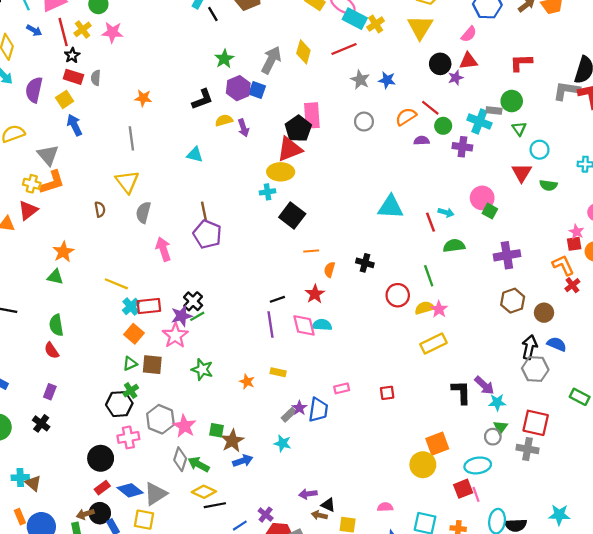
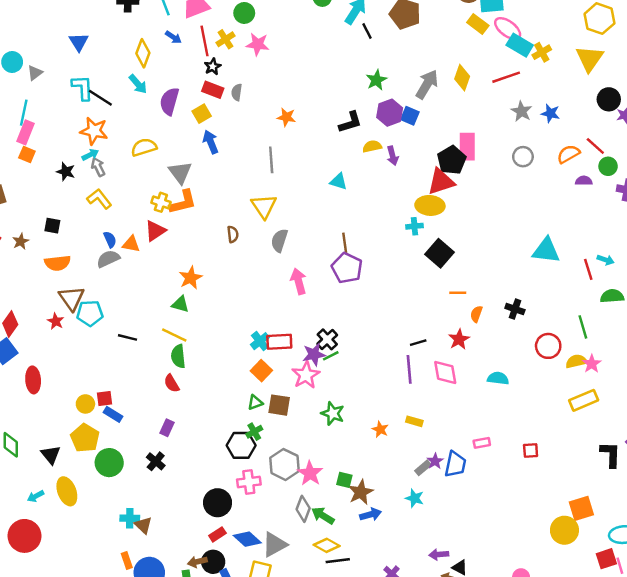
yellow line: (116, 284) -> (174, 335), moved
cyan semicircle: (322, 325) -> (498, 378), moved

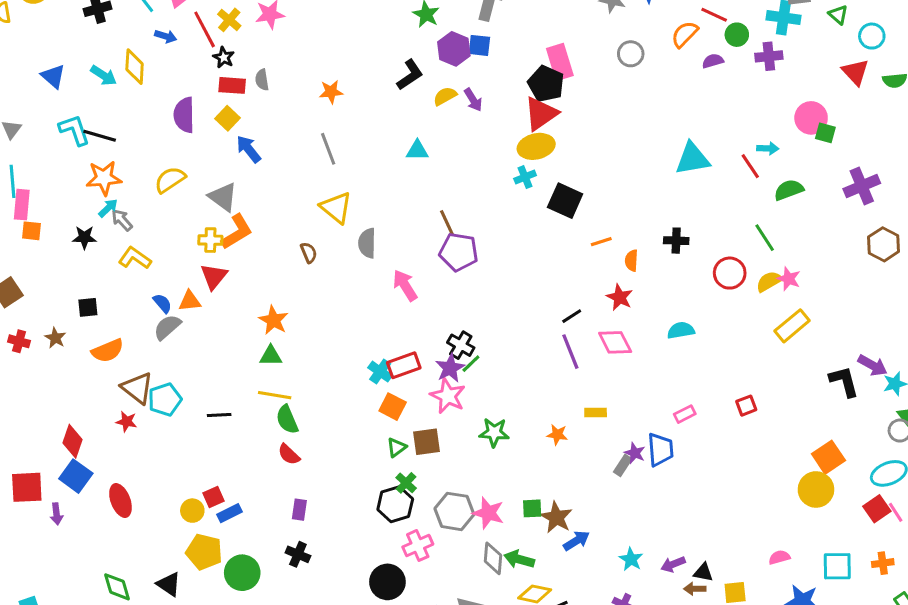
cyan arrow: (138, 84) -> (104, 75), moved
blue rectangle: (113, 414) -> (229, 513), turned -42
cyan star: (415, 498) -> (631, 559), moved, turned 30

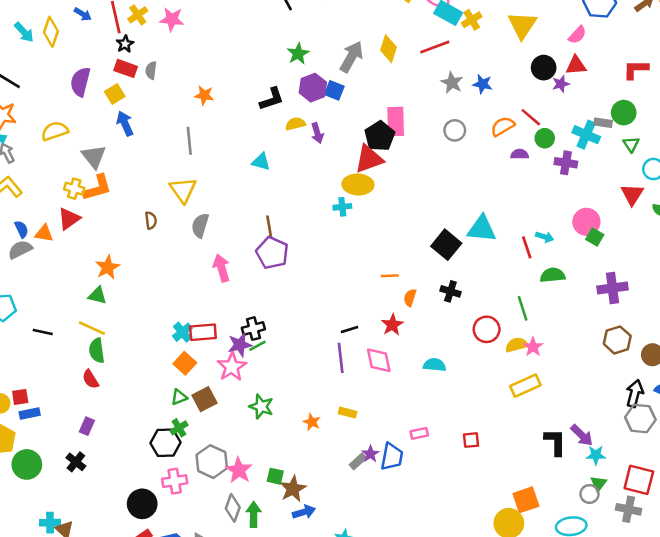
black square: (565, 201) -> (446, 245), moved
black cross: (461, 345) -> (253, 329), turned 30
brown square: (426, 442) -> (204, 399), turned -35
green arrow: (519, 559) -> (254, 514), turned 60

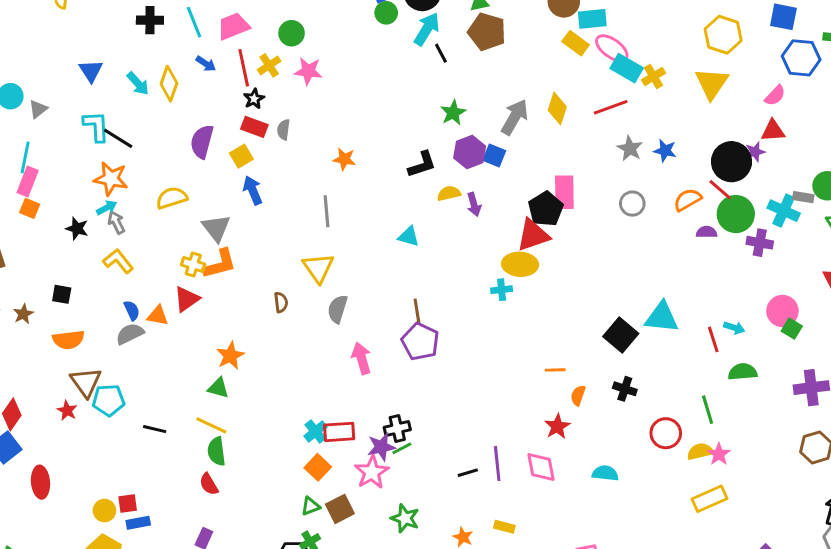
black circle: (544, 68) -> (731, 162), moved, size x1.4
green circle: (545, 138) -> (736, 214), size x1.6
black line: (349, 329) -> (468, 473), moved

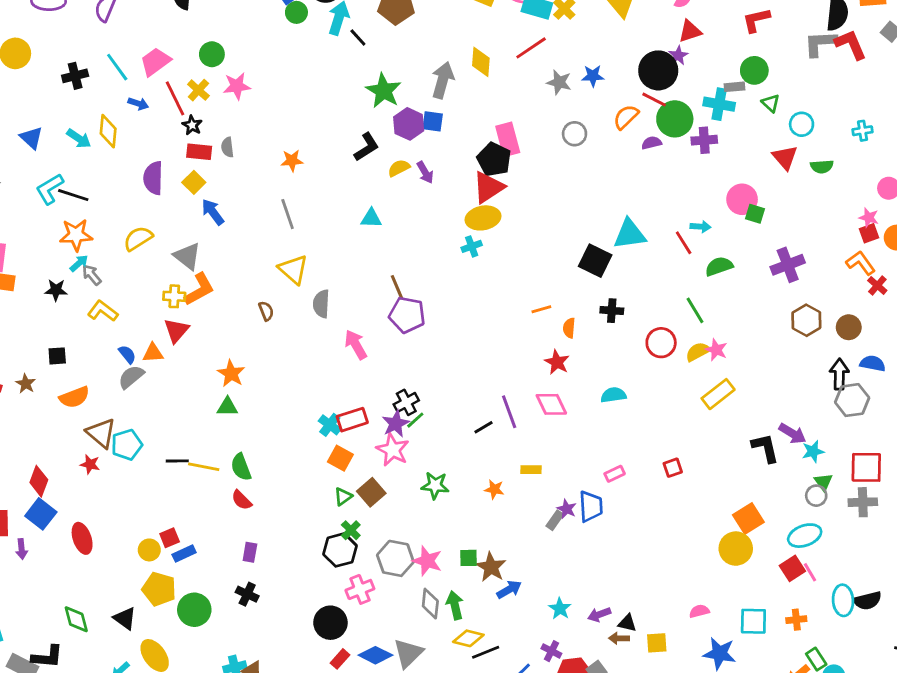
green star: (453, 113) -> (384, 91), size x1.4
cyan L-shape: (96, 126) -> (50, 189), turned -104
yellow line: (211, 425) -> (204, 467), moved

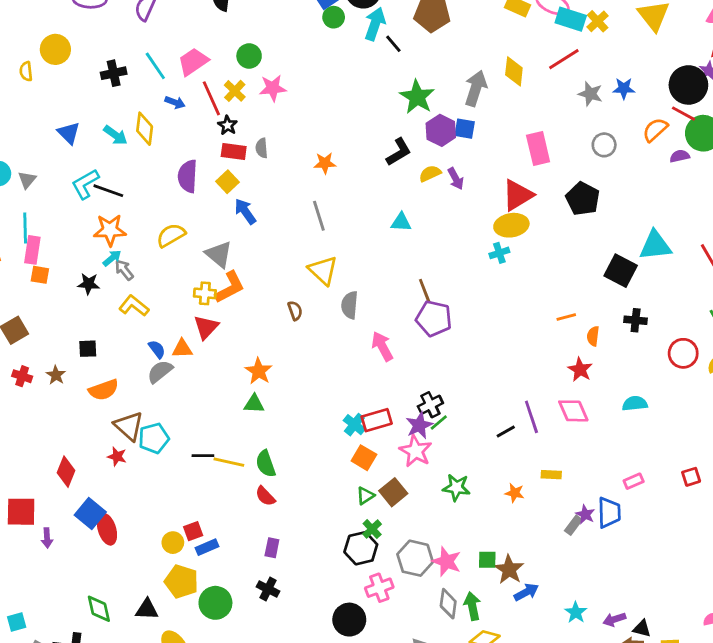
black pentagon: (494, 159) -> (583, 199), moved
blue square: (41, 514) -> (90, 514), moved
black triangle: (125, 618) -> (147, 609), turned -35

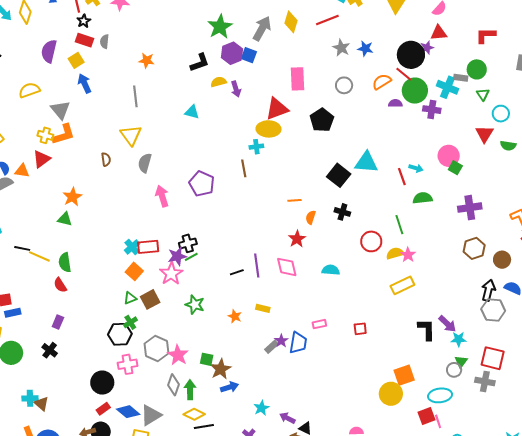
brown line: (425, 291) -> (244, 168), moved
purple arrow: (614, 619) -> (287, 418), turned 35

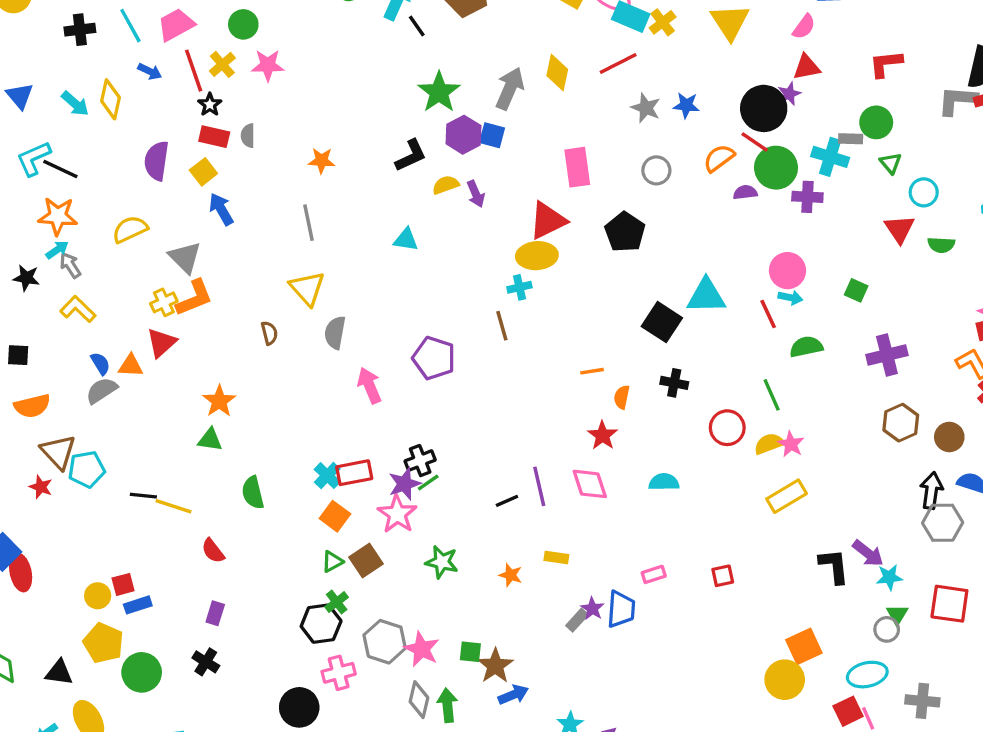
yellow cross: (45, 135) -> (164, 302), turned -35
pink circle: (449, 156) -> (787, 271), moved
green semicircle: (65, 262) -> (253, 493), moved
gray cross: (485, 381) -> (922, 701), moved

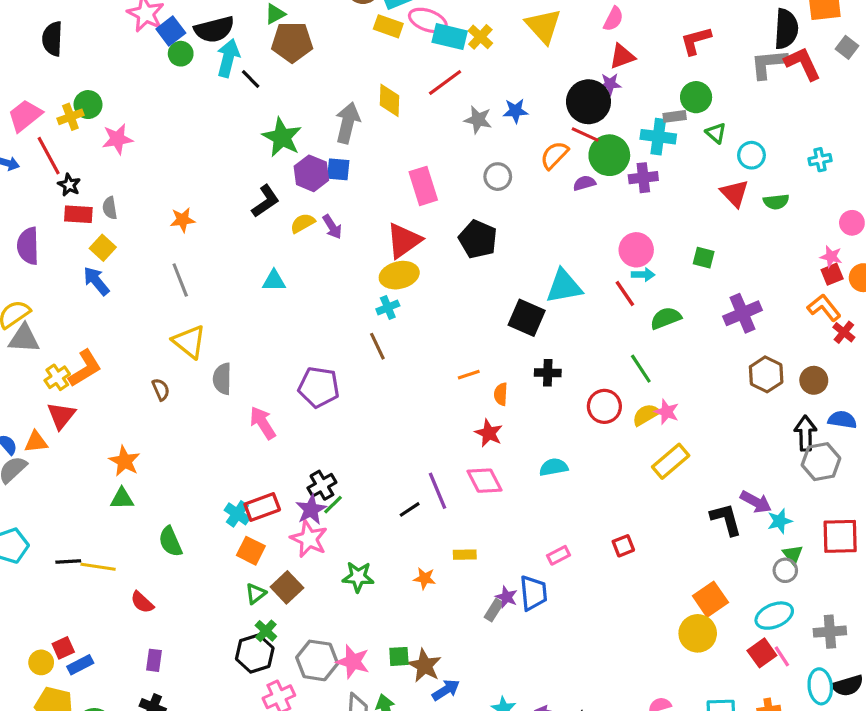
yellow cross: (222, 64) -> (70, 117), moved, turned 30
purple star: (789, 94) -> (610, 84), turned 30
yellow square: (203, 172) -> (103, 248), moved
gray triangle: (185, 257) -> (24, 339), moved, turned -32

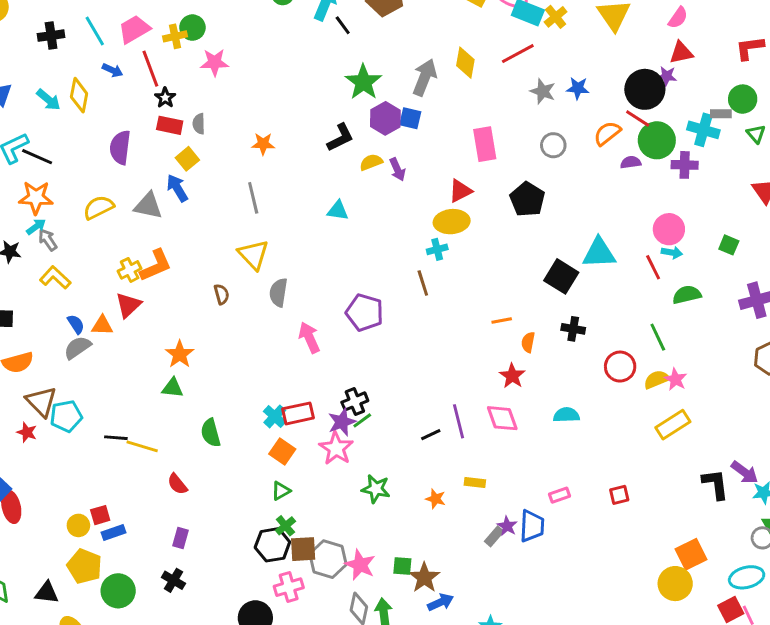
red triangle: (404, 240) -> (460, 191), size x0.7
gray triangle: (24, 339) -> (148, 206), moved
brown square: (287, 587) -> (303, 549), moved, turned 32

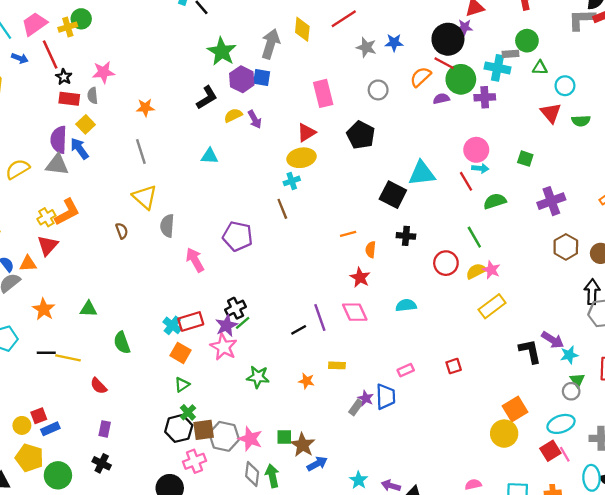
pink star: (215, 62) -> (103, 72), moved
green triangle: (756, 134) -> (540, 68), turned -42
purple semicircle: (120, 147) -> (59, 140), moved
orange star: (180, 354) -> (44, 309), moved

